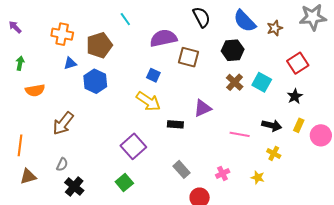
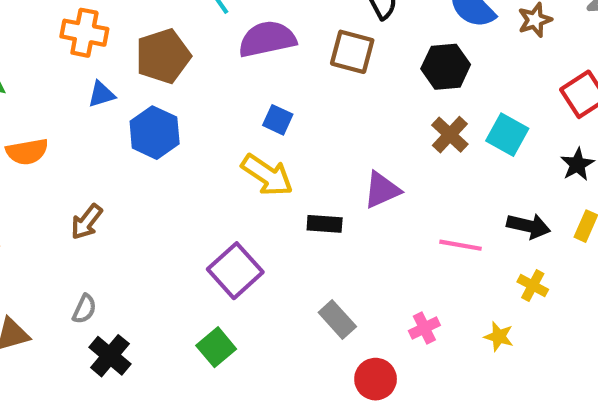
purple semicircle: (163, 38) -> (267, 39), moved
brown square: (188, 57) -> (352, 52), moved
brown arrow: (63, 123) -> (87, 222), size x0.7

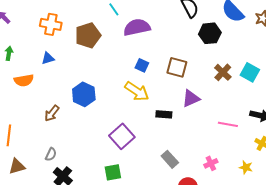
brown square: (352, 52) -> (177, 67), moved
black hexagon: (446, 67) -> (210, 33), moved
blue triangle: (101, 94) -> (48, 58), moved
blue hexagon: (155, 133) -> (84, 94), moved
green square: (216, 347) -> (113, 172), turned 30

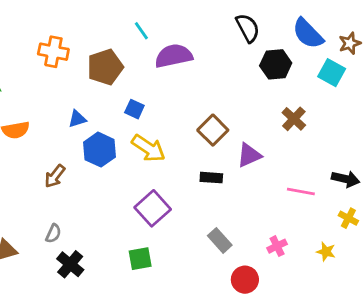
blue triangle: (48, 58) -> (77, 119), moved
blue square: (142, 65) -> (134, 109), moved
brown square: (177, 67) -> (213, 130), moved, turned 30
cyan square: (250, 72) -> (332, 73), moved
yellow arrow: (137, 91) -> (148, 148), moved

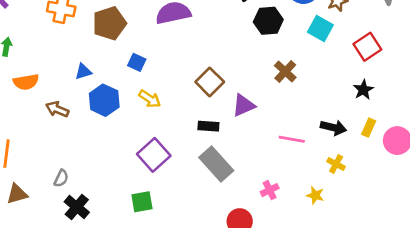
yellow arrow: (148, 148) -> (150, 99), size x0.7
brown arrow: (55, 176) -> (57, 109), moved, turned 75
gray rectangle: (220, 240) -> (216, 164), moved, size x1.5

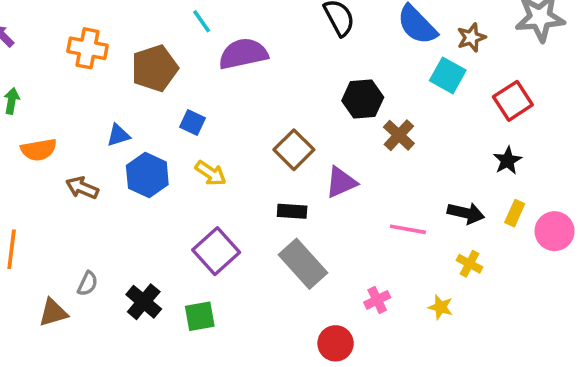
black hexagon: (268, 21) -> (363, 99), moved
brown triangle: (17, 194) -> (53, 313), moved
black cross: (77, 207) -> (144, 302), moved

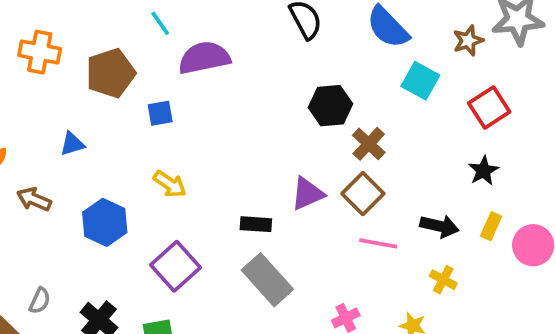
brown star: (471, 37) -> (468, 41), moved
blue square: (193, 123) -> (160, 113), moved, turned -35
brown square: (294, 150) -> (363, 194), moved
blue hexagon: (147, 175) -> (105, 222), moved

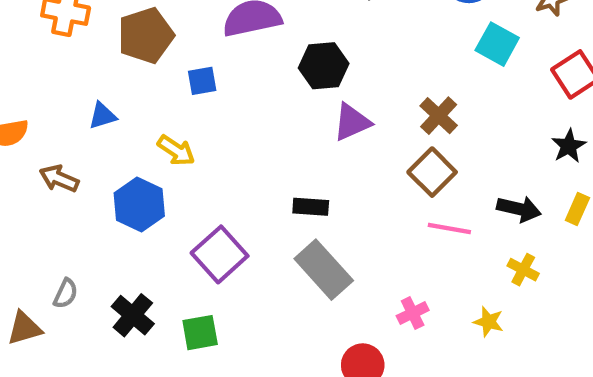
black hexagon: (330, 106) -> (324, 66), moved
yellow arrow: (170, 184) -> (176, 150), moved
purple triangle: (307, 194) -> (352, 122), moved

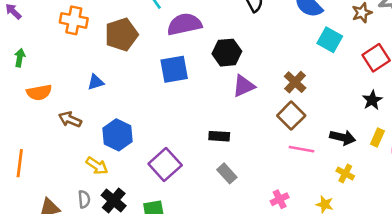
blue square: (202, 81) -> (174, 69), moved, size x1.6
yellow arrow: (176, 150) -> (97, 166), moved
gray rectangle: (324, 270) -> (227, 173), size x0.6
gray semicircle: (66, 294) -> (84, 199), moved, turned -30

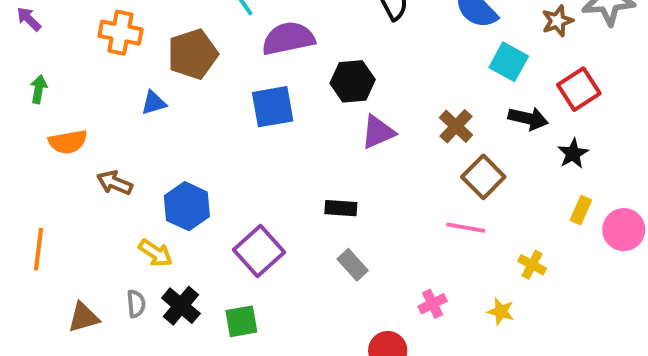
blue triangle: (96, 82) -> (154, 103), moved
brown square: (291, 116) -> (483, 177), moved
black arrow: (343, 137) -> (528, 118), moved

